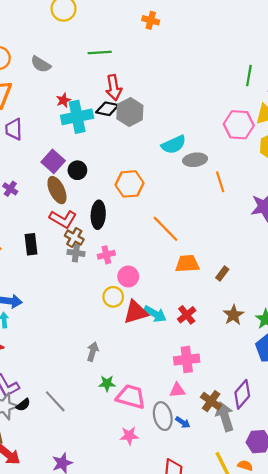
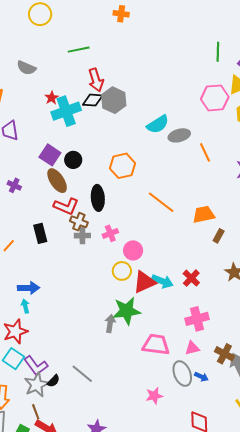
orange trapezoid: (187, 264) -> (204, 214), moved
green star: (107, 383) -> (127, 311), moved, size x1.8
pink trapezoid: (131, 397) -> (156, 345), moved

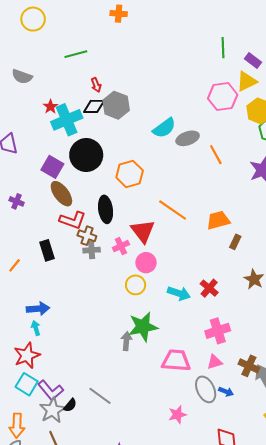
red arrow: (96, 80) -> (96, 85), size x0.6
black circle: (73, 160) -> (86, 155), moved, size x1.8
red triangle: (144, 282) -> (143, 231), moved, turned -40

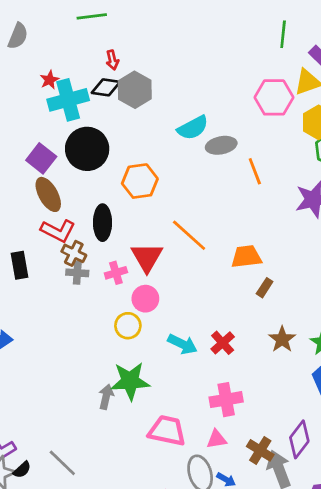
gray semicircle: (22, 77) -> (18, 36), turned -96

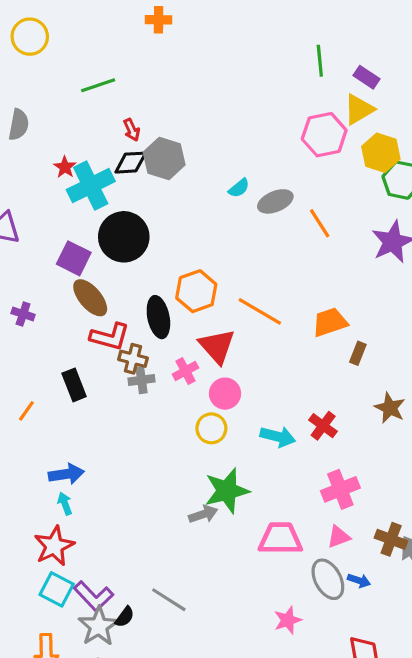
cyan semicircle: (193, 128) -> (239, 188), size x0.6
orange hexagon: (140, 181) -> (196, 291), moved
gray arrow: (106, 397) -> (203, 514), turned 70

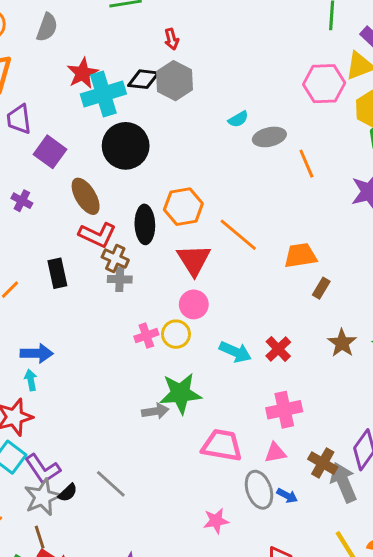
red arrow: (132, 130) -> (172, 39), moved
red star: (65, 167) -> (83, 73), size x1.5
purple square: (74, 258) -> (50, 152), moved
pink cross: (185, 371) -> (146, 336), moved

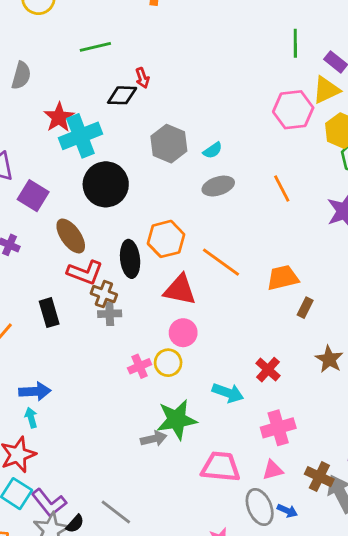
black diamond: (143, 79) -> (122, 95), moved
gray hexagon: (175, 81) -> (169, 144), moved
gray ellipse: (269, 137) -> (218, 186), moved
red triangle: (194, 260) -> (180, 290), turned -42
cyan arrow: (235, 352) -> (228, 393), moved

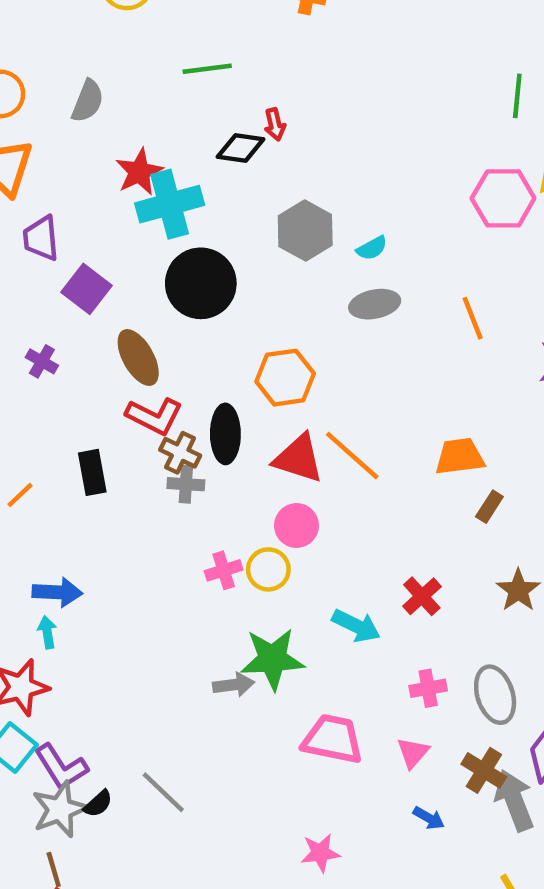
black ellipse: (130, 259) -> (225, 434), moved
orange line: (221, 262) -> (352, 456), moved
pink cross: (278, 428) -> (428, 688), size x0.7
pink triangle: (273, 470) -> (413, 753), turned -40
gray ellipse: (260, 507) -> (495, 695), moved

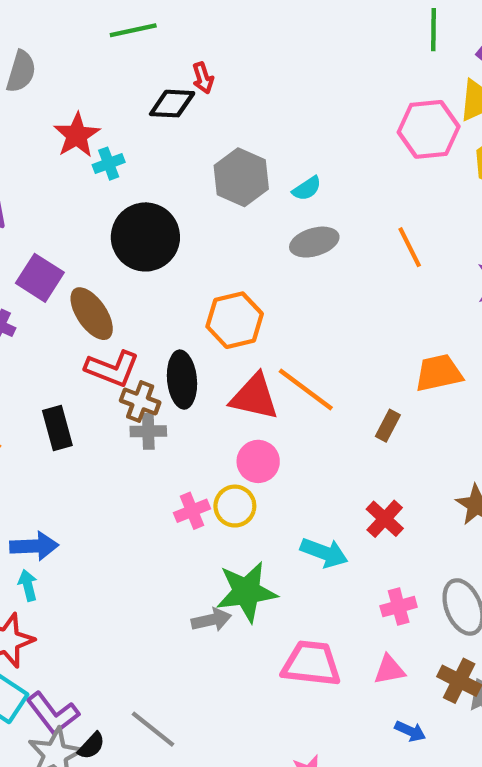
cyan cross: (170, 204) -> (109, 164), size x0.5
purple square: (87, 289) -> (40, 278), moved
orange trapezoid: (460, 457) -> (439, 373), moved
brown rectangle: (489, 507) -> (388, 426), moved
pink triangle: (413, 753) -> (389, 670), turned 44

